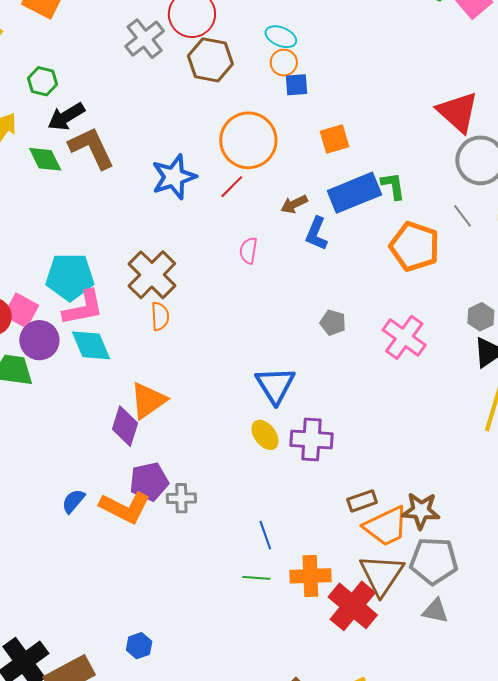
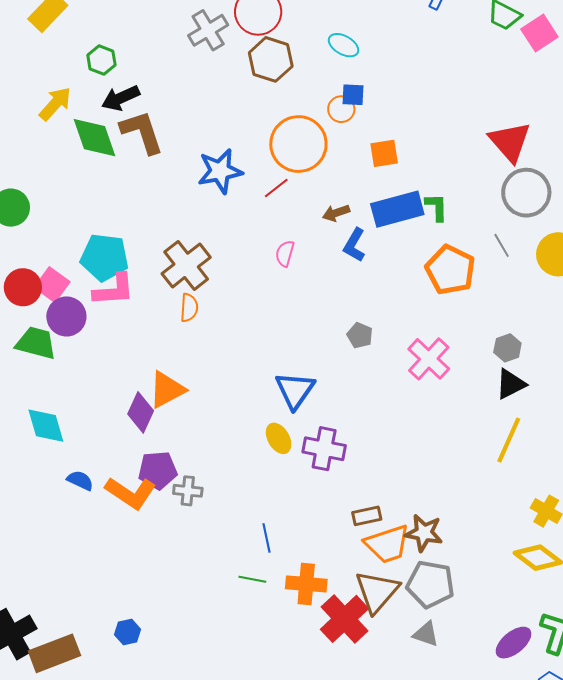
orange circle: (284, 63) -> (341, 109), moved
green diamond: (45, 159) -> (95, 138), size x1.4
cyan diamond: (91, 345) -> (46, 426), moved
blue semicircle: (73, 501) -> (80, 480), turned 68

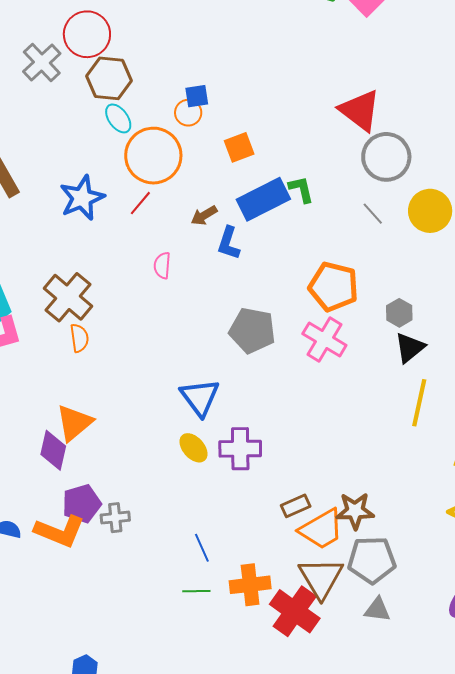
cyan ellipse: (344, 45) -> (118, 118), moved, turned 36
orange pentagon: (450, 270) -> (333, 287), moved
gray pentagon: (360, 335) -> (252, 330), size x1.8

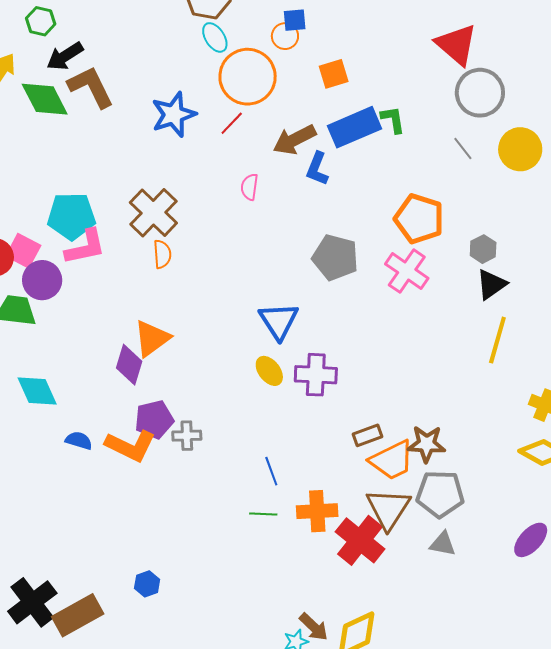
brown arrow: (204, 215) -> (294, 140), size x1.6

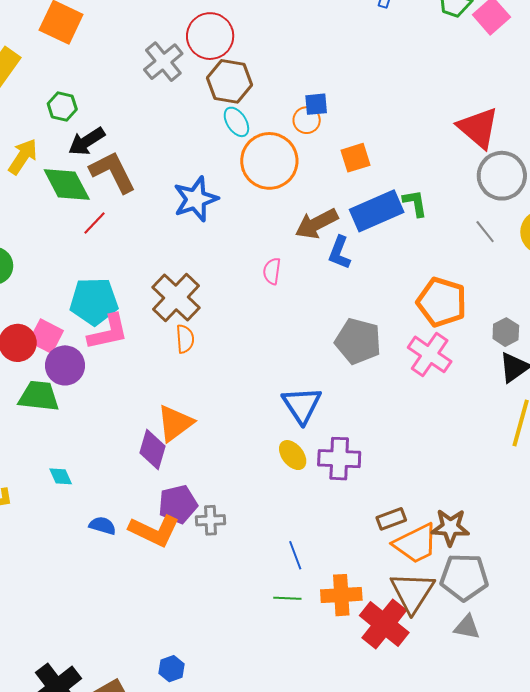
red line: (232, 123) -> (94, 223), moved
cyan diamond: (37, 391) -> (61, 476), size x0.6

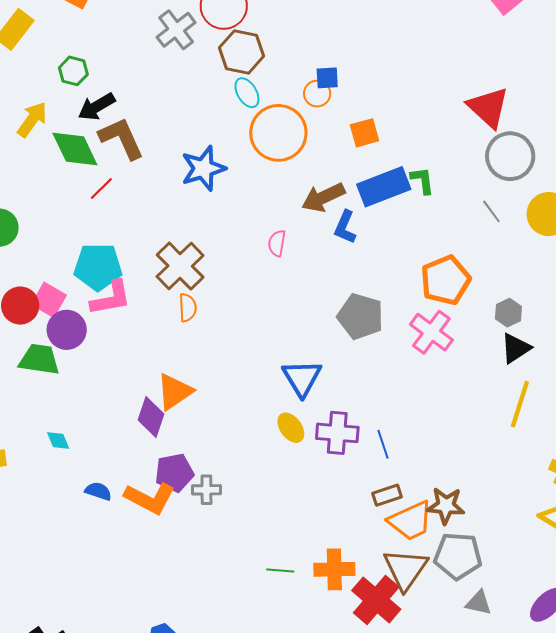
orange pentagon: (442, 302) -> (445, 280), turned 30
blue line: (295, 555) -> (383, 444), moved
gray triangle: (467, 627) -> (479, 603), moved

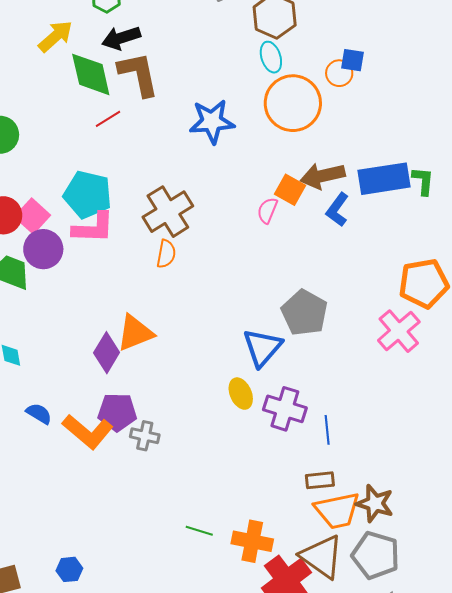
orange square: (365, 133) -> (290, 190), moved, turned 32
gray pentagon: (360, 316) -> (304, 313), moved
brown triangle: (405, 569) -> (322, 557), turned -42

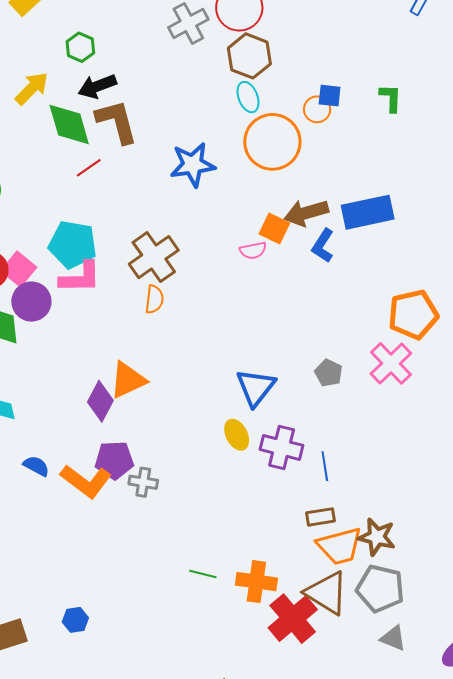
green L-shape: (423, 181) -> (391, 98), moved
pink semicircle: (267, 210) -> (253, 250), turned -120
gray pentagon: (304, 313) -> (329, 373), moved, size x0.6

